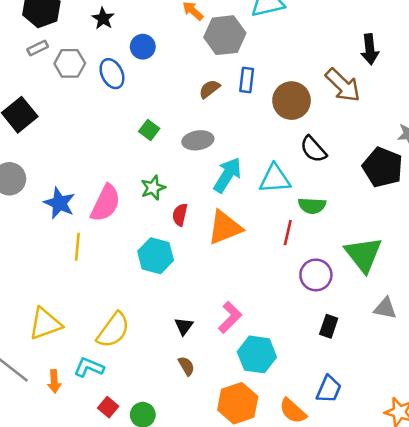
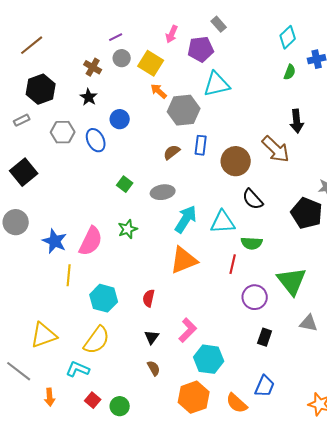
gray rectangle: (38, 48) -> (22, 120), moved
red semicircle: (180, 215) -> (149, 298), moved
cyan hexagon: (156, 256) -> (104, 298), moved
orange arrow: (54, 381) -> (50, 397), moved

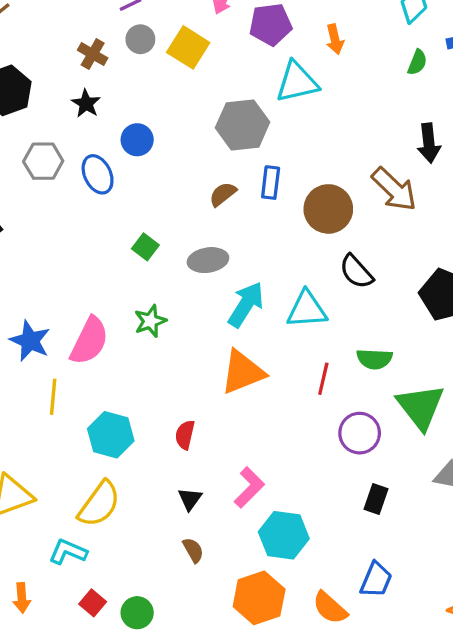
orange arrow: (159, 91) -> (335, 39), moved, turned -144
green semicircle: (252, 243) -> (374, 359), moved

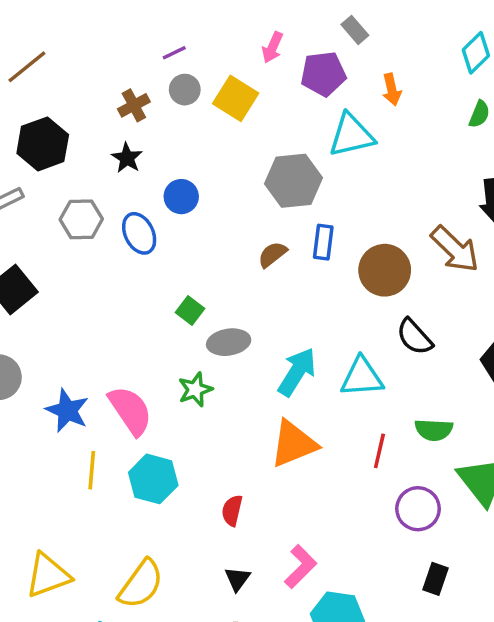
brown cross: (93, 54) -> (134, 105), turned 32
gray ellipse: (208, 260) -> (229, 342), moved
pink semicircle: (89, 341) -> (130, 411), turned -60
cyan hexagon: (111, 435) -> (153, 479), moved

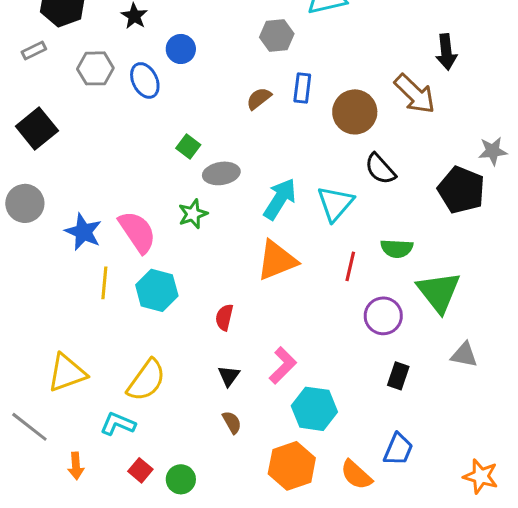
gray hexagon: (293, 181) -> (277, 35), size x0.7
cyan triangle: (362, 377) -> (335, 203), turned -45

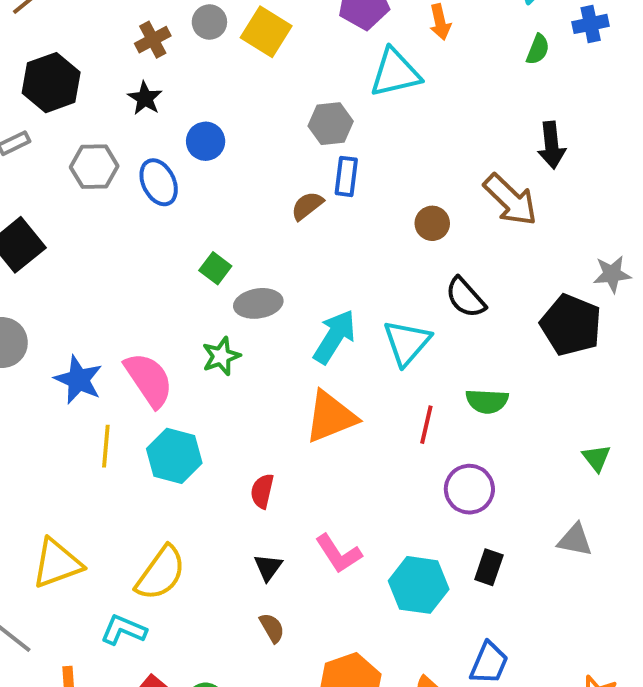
blue rectangle: (302, 88) -> (346, 176), moved
brown circle: (355, 112) -> (432, 223), size x0.6
green triangle: (439, 292) -> (596, 458), moved, size x0.5
pink L-shape: (283, 365) -> (338, 554), turned 102
cyan hexagon: (314, 409) -> (419, 585), moved

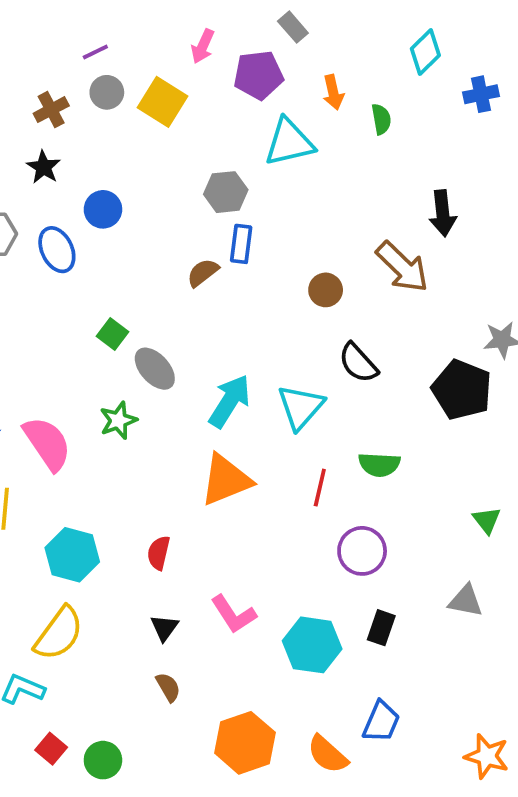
green semicircle: (538, 49) -> (381, 119), moved, turned -32
gray ellipse: (258, 303) -> (155, 369), turned 57
cyan hexagon: (174, 456) -> (72, 555), moved

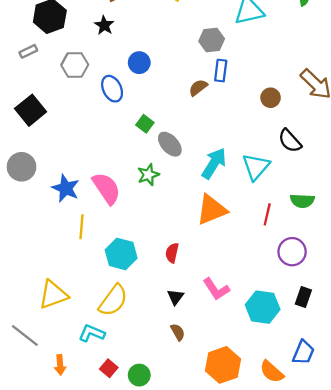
blue circle: (103, 209) -> (139, 63), moved
blue ellipse: (57, 250) -> (112, 89), moved

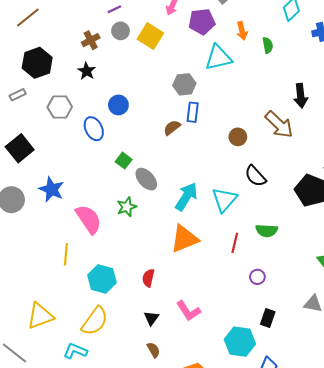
blue star: (66, 188) -> (52, 189), moved
purple circle: (292, 252) -> (257, 277), size x0.6
cyan hexagon: (263, 307) -> (240, 342), moved

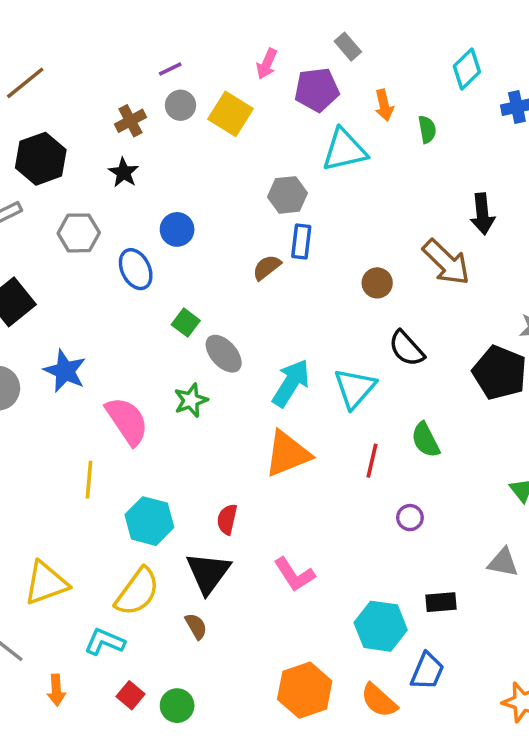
green semicircle: (267, 231) -> (425, 440), turned 60
black triangle: (151, 318) -> (208, 573), moved, size x1.8
black rectangle: (268, 318) -> (441, 602), moved, turned 66
brown semicircle: (153, 350) -> (196, 626), moved

